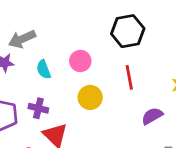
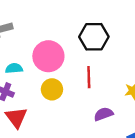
pink circle: (80, 61) -> (48, 56), size x1.6
cyan semicircle: (44, 69) -> (14, 68), moved, turned 98

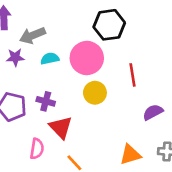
black hexagon: (94, 37) -> (109, 25), moved
cyan semicircle: (14, 68) -> (50, 59), moved

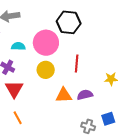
cyan semicircle: (50, 59) -> (18, 46), moved
orange triangle: (130, 155) -> (64, 95), moved

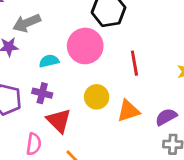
yellow circle: (46, 70) -> (97, 97), moved
purple semicircle: (85, 95) -> (166, 117), moved

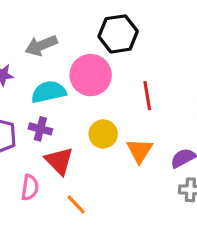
gray arrow: (27, 23) -> (41, 45), moved
cyan semicircle: (49, 61) -> (49, 92), size x1.5
orange triangle: (128, 111) -> (140, 151), turned -40

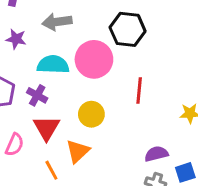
orange triangle: (140, 151) -> (78, 151), moved

